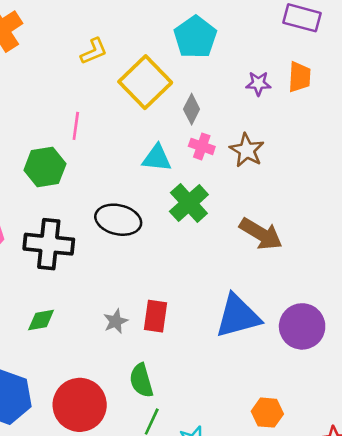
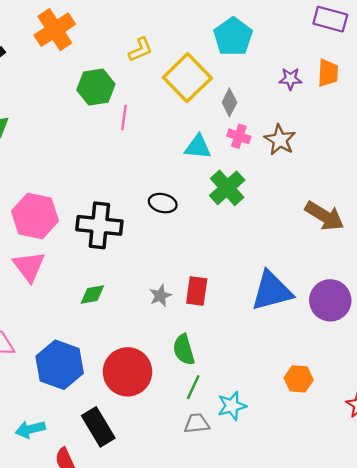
green hexagon: (45, 167) -> (96, 87), moved
black ellipse: (118, 220) -> (163, 203), size x0.7
brown arrow: (261, 234) -> (324, 216), moved

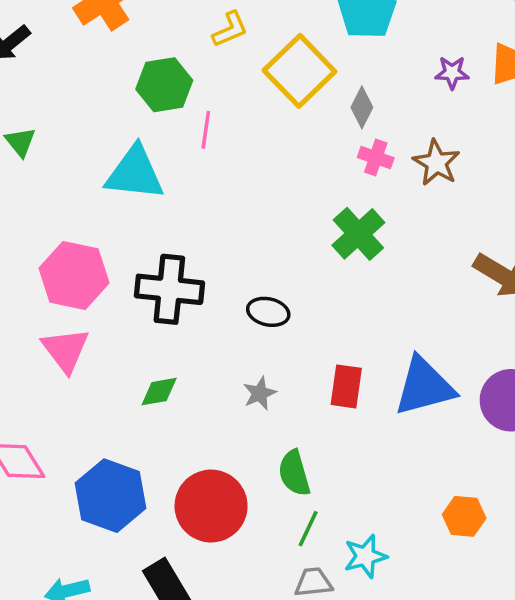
cyan triangle: (198, 147) -> (135, 173), moved, size x1.5
black ellipse: (163, 203) -> (268, 312), moved
red rectangle: (197, 291) -> (346, 386), moved

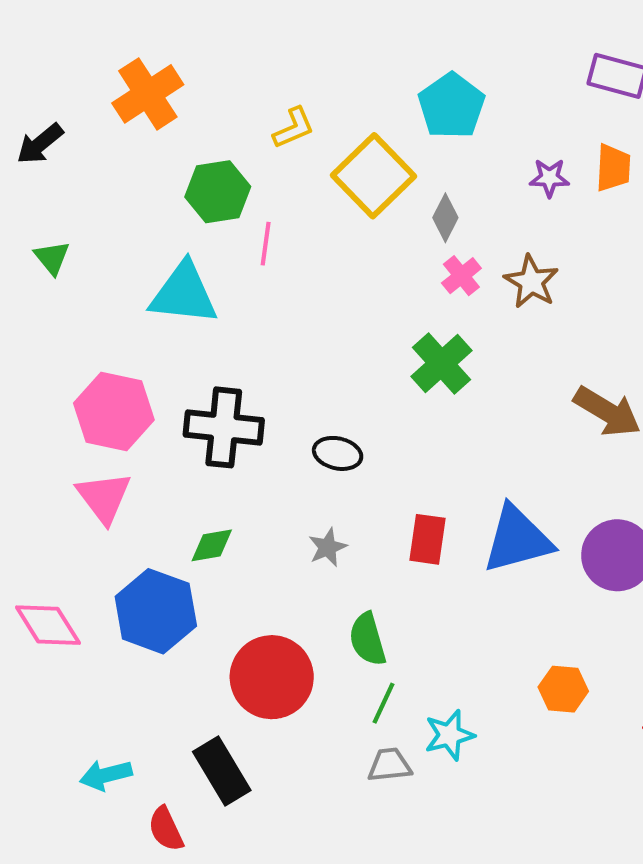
pink cross: (376, 158) -> (461, 276), turned 32
blue hexagon: (110, 496) -> (156, 611), moved

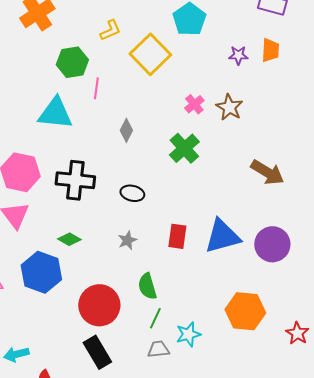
gray diamond: (445, 218) -> (126, 130), moved
green diamond: (212, 545) -> (69, 239), turned 40
orange hexagon: (563, 689) -> (245, 311), size x1.6
black rectangle: (222, 771) -> (97, 352), moved

